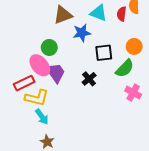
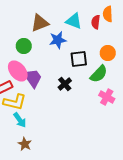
green circle: (49, 47) -> (24, 46), moved

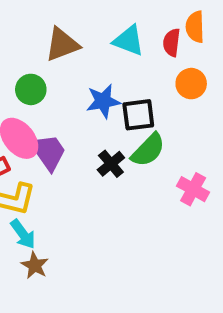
blue star: (58, 40) -> (103, 101), moved
orange circle: (108, 53) -> (191, 84), moved
green semicircle: (99, 74) -> (148, 150), moved
brown star: (25, 144) -> (35, 265), moved

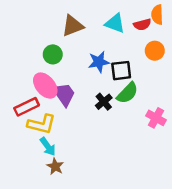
red semicircle: (172, 43) -> (142, 25), turned -112

